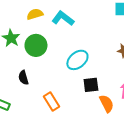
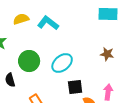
green circle: (36, 45) -> (29, 61), moved

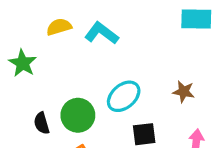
brown star: (107, 54) -> (184, 92), moved
green circle: (29, 61) -> (78, 115), moved

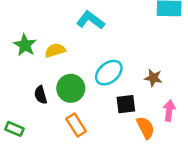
yellow semicircle: (59, 27) -> (55, 50), moved
brown star: (184, 92) -> (153, 78), moved

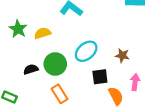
black semicircle: (41, 95) -> (31, 69), turned 88

